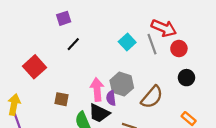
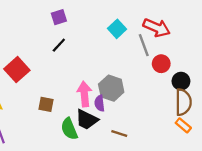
purple square: (64, 18) -> (59, 17), moved
cyan square: (127, 42) -> (117, 29), moved
red circle: (179, 49) -> (161, 64), moved
brown semicircle: (152, 97) -> (183, 102), moved, turned -40

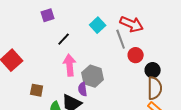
black line: (59, 45) -> (64, 39), moved
pink arrow: (84, 94) -> (70, 65), moved

